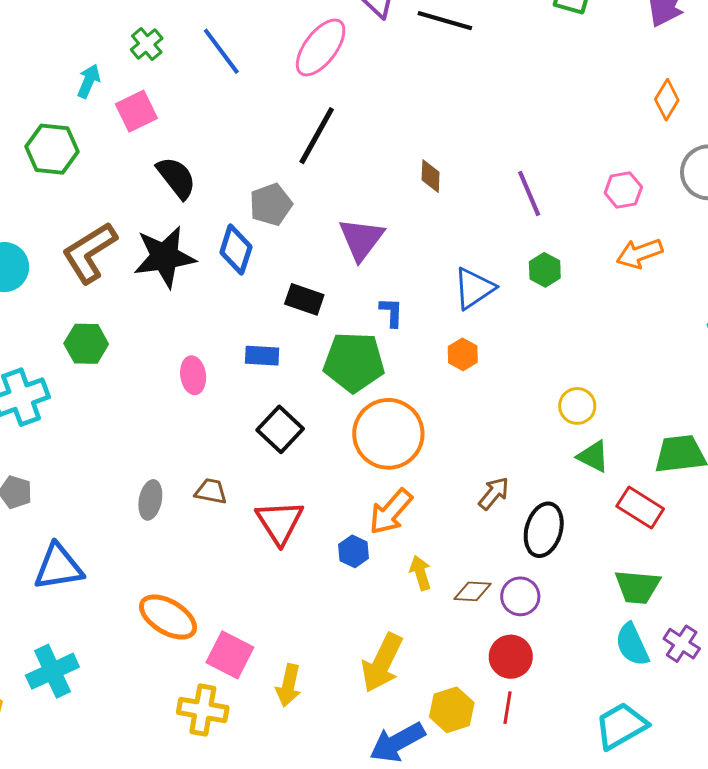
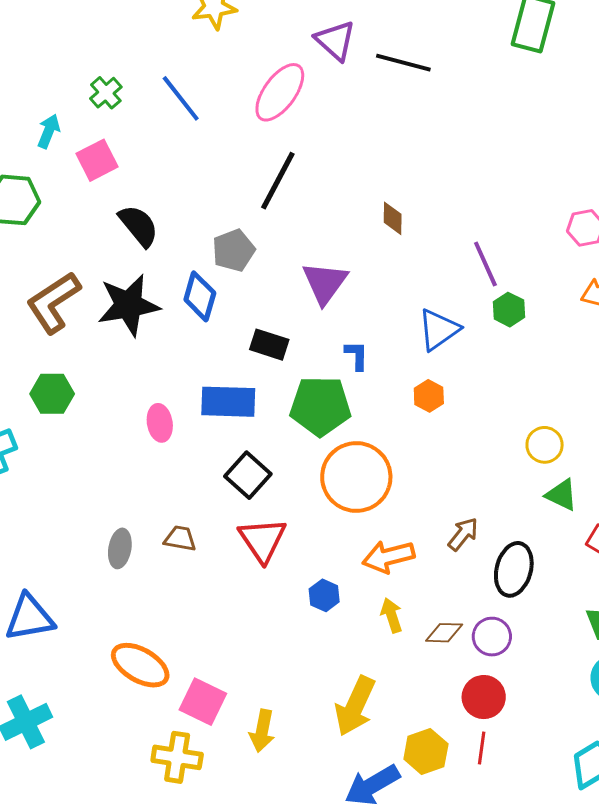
purple line: (529, 193) -> (485, 264), moved
blue rectangle: (262, 356) -> (228, 402), size x1.6
orange arrow: (391, 512) -> (388, 557), moved, turned 36
red triangle: (280, 522) -> (262, 540), moved

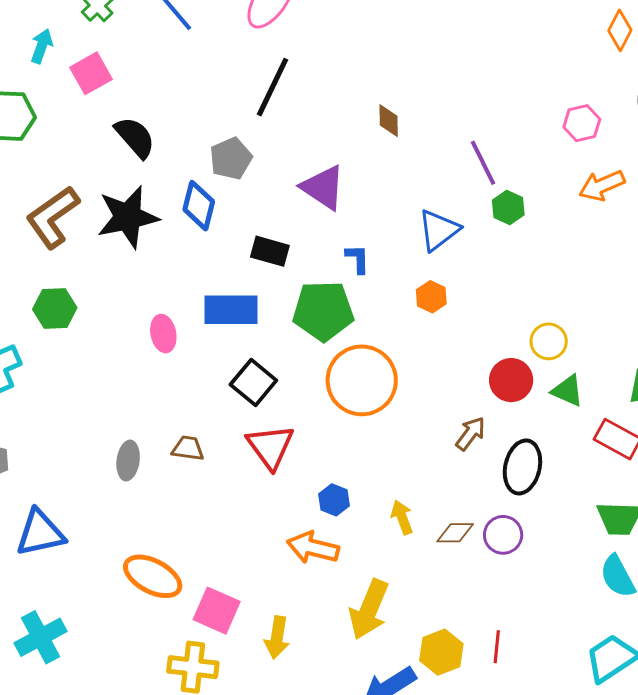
purple triangle: (325, 283) -> (323, 188), turned -30
orange arrow: (388, 557) -> (313, 548), moved, turned 30
red circle: (484, 697) -> (511, 380), moved

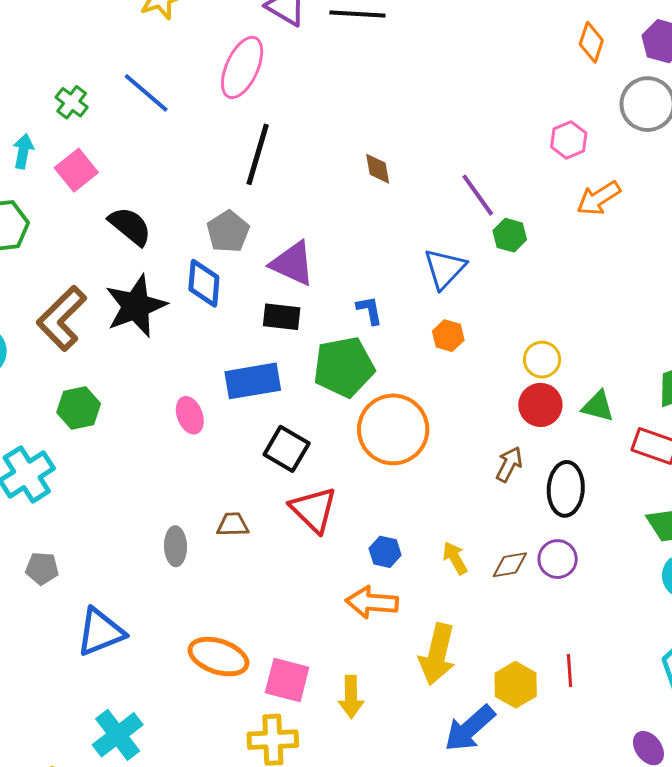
purple triangle: (323, 188) -> (292, 263), moved
yellow circle: (549, 341) -> (542, 360), moved

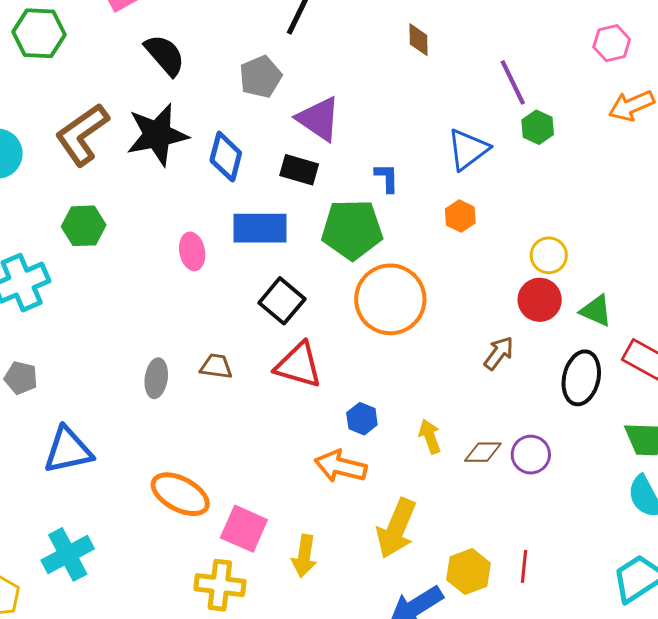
blue diamond: (204, 283) -> (226, 157), moved
black ellipse: (566, 489) -> (581, 378), moved
red triangle: (314, 510) -> (298, 365), turned -38

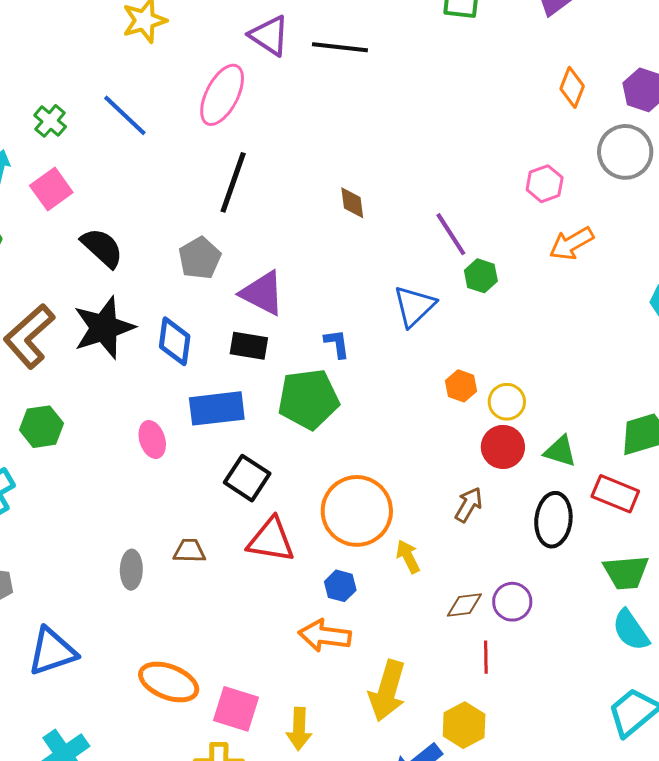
orange hexagon: (460, 216) -> (461, 386), moved
orange circle: (390, 299) -> (357, 511), moved
yellow arrow: (430, 436) -> (408, 557), moved
red line: (524, 566) -> (486, 657), moved

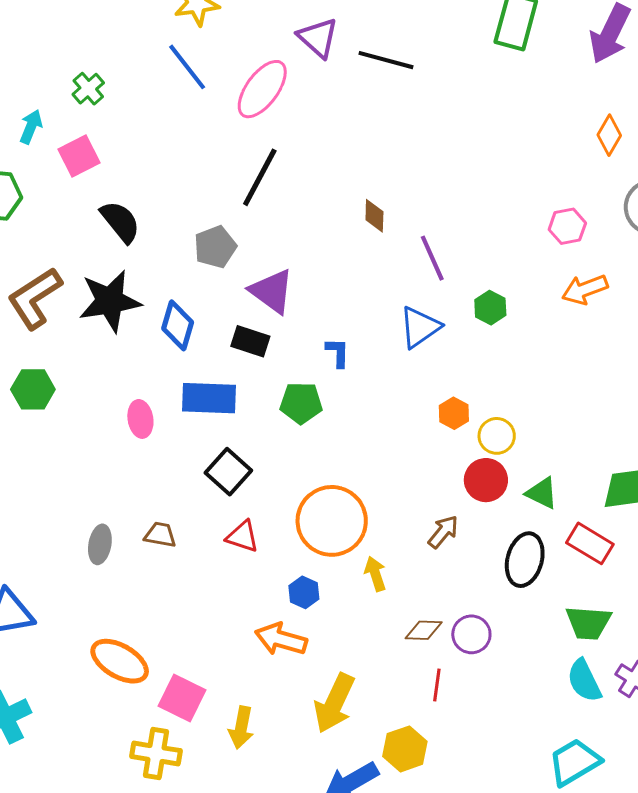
blue line: (125, 115) -> (187, 67), moved
purple line: (451, 234) -> (432, 258), moved
green pentagon: (308, 399) -> (301, 403), size x0.7
red triangle: (271, 540) -> (243, 536), size x0.7

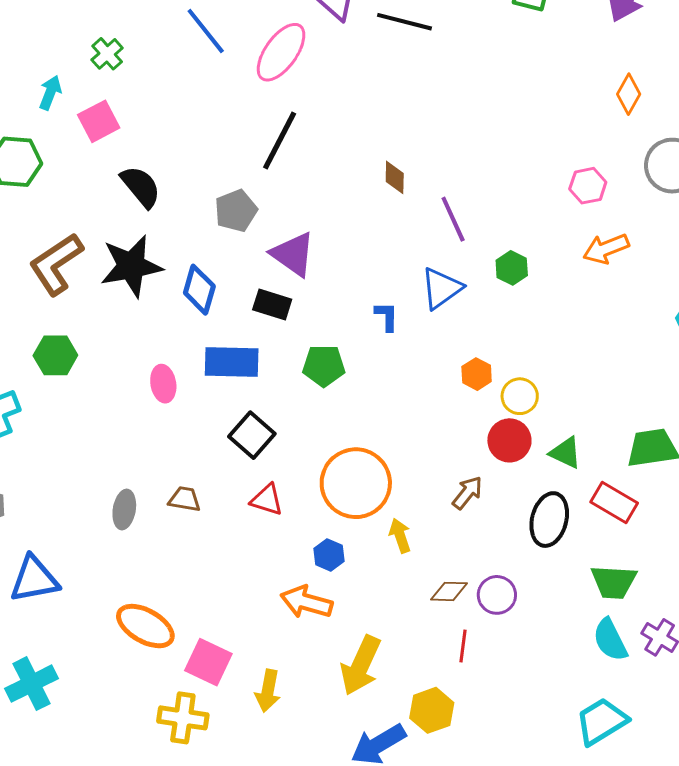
blue L-shape: (338, 353) -> (387, 316), moved

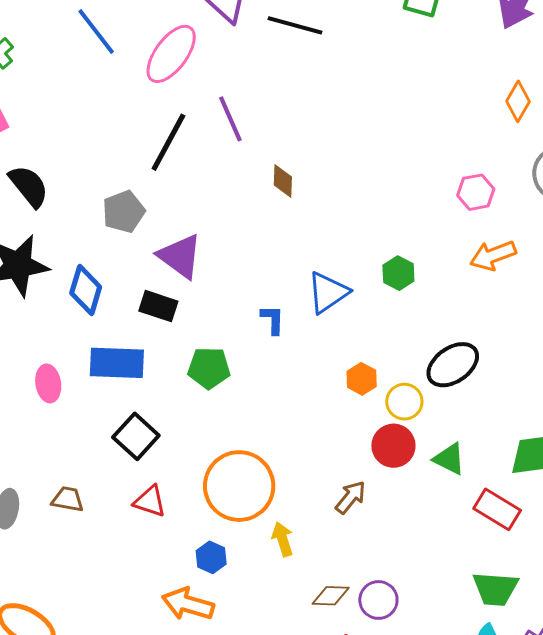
purple line: (453, 219) -> (230, 119), moved
black ellipse: (549, 520) -> (453, 365), moved, turned 40

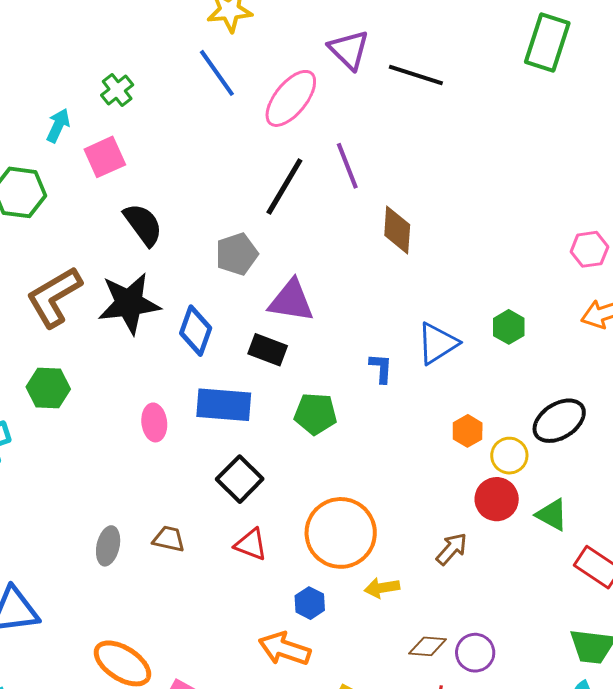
brown diamond: (283, 181) -> (397, 230), size x1.4
purple triangle: (180, 256) -> (291, 301), turned -30
yellow arrow: (283, 539) -> (382, 588), turned -84

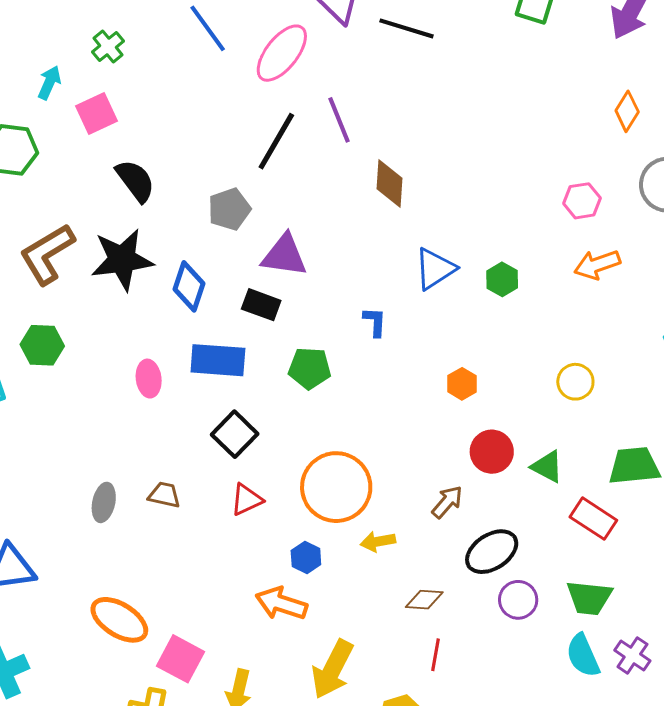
blue triangle: (437, 343) -> (435, 269), moved
black ellipse: (559, 421) -> (492, 552), moved
yellow circle: (509, 456) -> (575, 382), moved
red triangle: (251, 544) -> (247, 500), turned -45
purple circle: (475, 653) -> (518, 600), moved

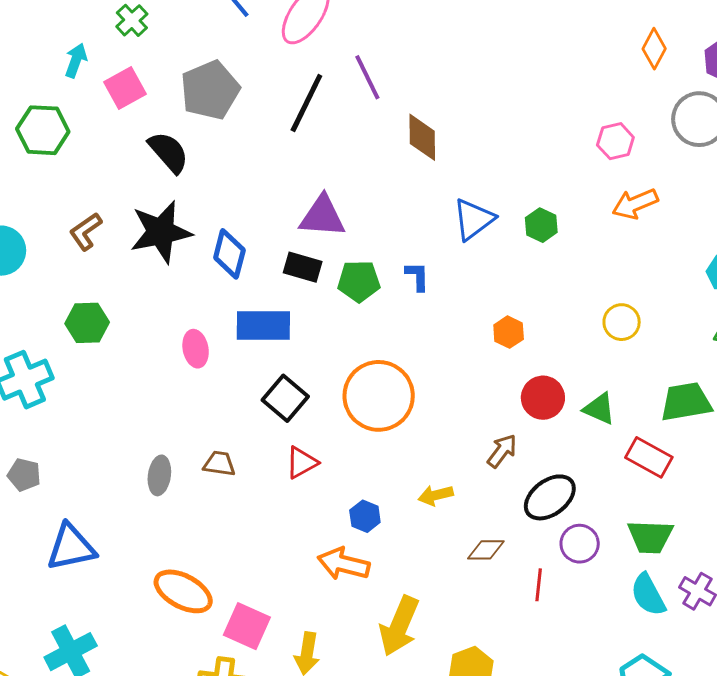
gray pentagon: (229, 209) -> (210, 90), moved, size x1.4
brown L-shape: (47, 254) -> (86, 232), size x0.6
green pentagon: (310, 368) -> (359, 281), moved
orange circle: (336, 487) -> (379, 396), moved
red line: (436, 655) -> (539, 585), moved

